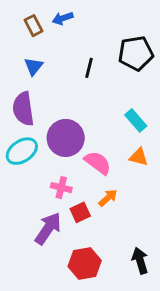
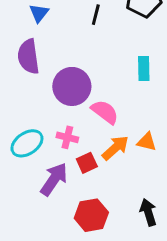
cyan rectangle: (136, 120) -> (144, 69), turned 40
cyan ellipse: (22, 151) -> (27, 143), moved
orange triangle: (139, 157) -> (147, 142), moved
orange arrow: (108, 198) -> (115, 148), size x1.4

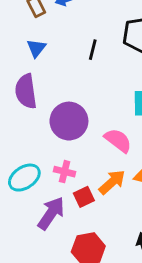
pink semicircle: (105, 112) -> (118, 140), moved

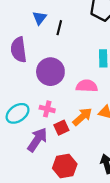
blue triangle: (36, 48) -> (39, 18), moved
black line: (93, 50) -> (59, 28), moved
pink semicircle: (118, 140) -> (87, 86), turned -35

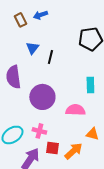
orange arrow: (82, 117) -> (73, 151), moved
red square: (61, 128) -> (52, 148), turned 32

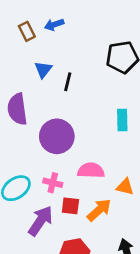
pink semicircle: (75, 110) -> (91, 170), moved

